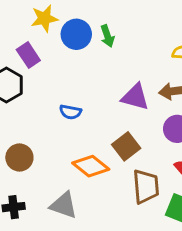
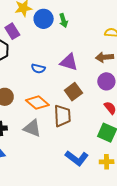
purple triangle: (135, 97) -> (69, 62), moved
orange diamond: (91, 166) -> (37, 103), moved
brown trapezoid: (146, 186) -> (62, 116), moved

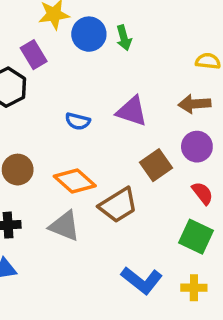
brown square: (73, 92) -> (156, 165), moved
brown trapezoid: (62, 116) -> (118, 205), turned 60

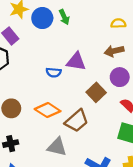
blue semicircle: (78, 121) -> (54, 72), moved
gray triangle: (65, 226) -> (57, 147), moved

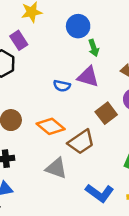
green arrow: (64, 17) -> (94, 48), moved
blue circle: (42, 18) -> (78, 26), moved

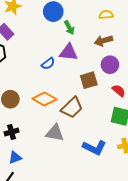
blue semicircle: (62, 86) -> (48, 64), turned -40
brown square: (106, 113) -> (89, 80), turned 30

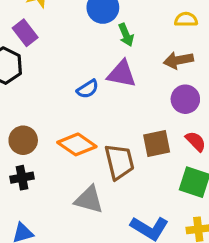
brown square: (89, 80) -> (157, 143), moved
brown trapezoid: (72, 108) -> (119, 162), turned -65
black cross: (12, 132) -> (22, 178), moved

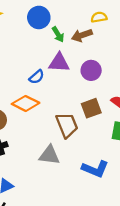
brown arrow: (178, 60) -> (82, 35), moved
purple circle: (185, 99) -> (91, 70), moved
orange diamond: (77, 144) -> (26, 103), moved

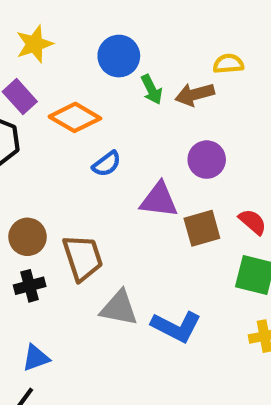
purple triangle: (59, 63) -> (159, 200), moved
orange diamond: (26, 103) -> (75, 117), moved
brown trapezoid: (67, 125) -> (83, 258), moved
blue L-shape: (95, 169) -> (176, 327), moved

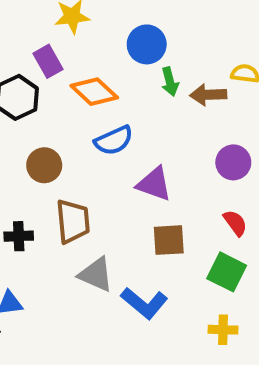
purple circle: (207, 160) -> (233, 162), moved
blue semicircle: (107, 164) -> (114, 140), size x1.4
brown square: (202, 228) -> (169, 240), moved
brown circle: (28, 237) -> (44, 165), moved

